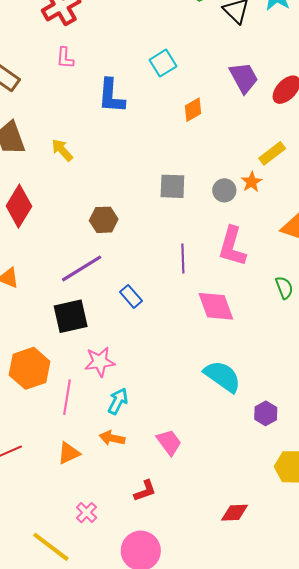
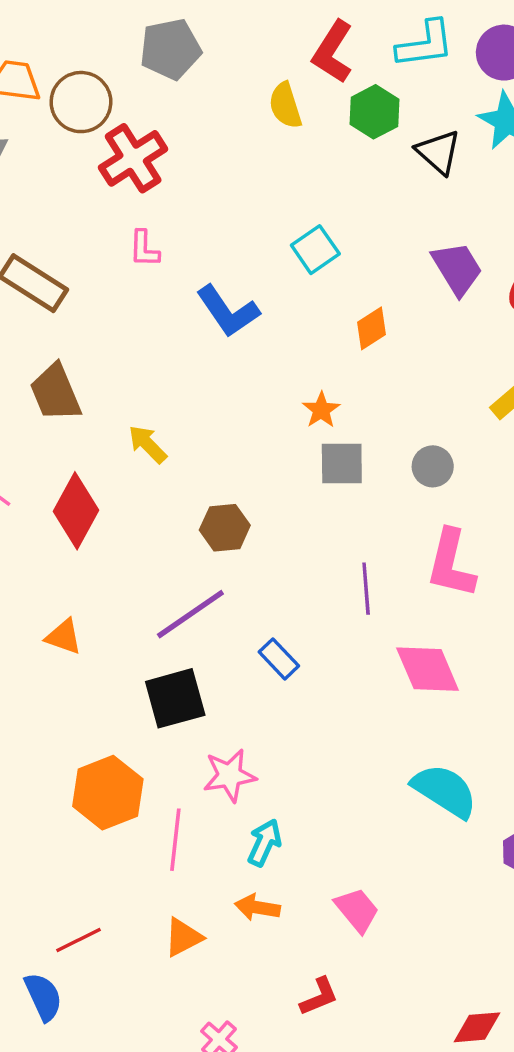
blue L-shape: (111, 96) -> (228, 311), turned -36
yellow arrow: (62, 150) -> (148, 444), moved
orange star: (252, 182) -> (321, 410), moved

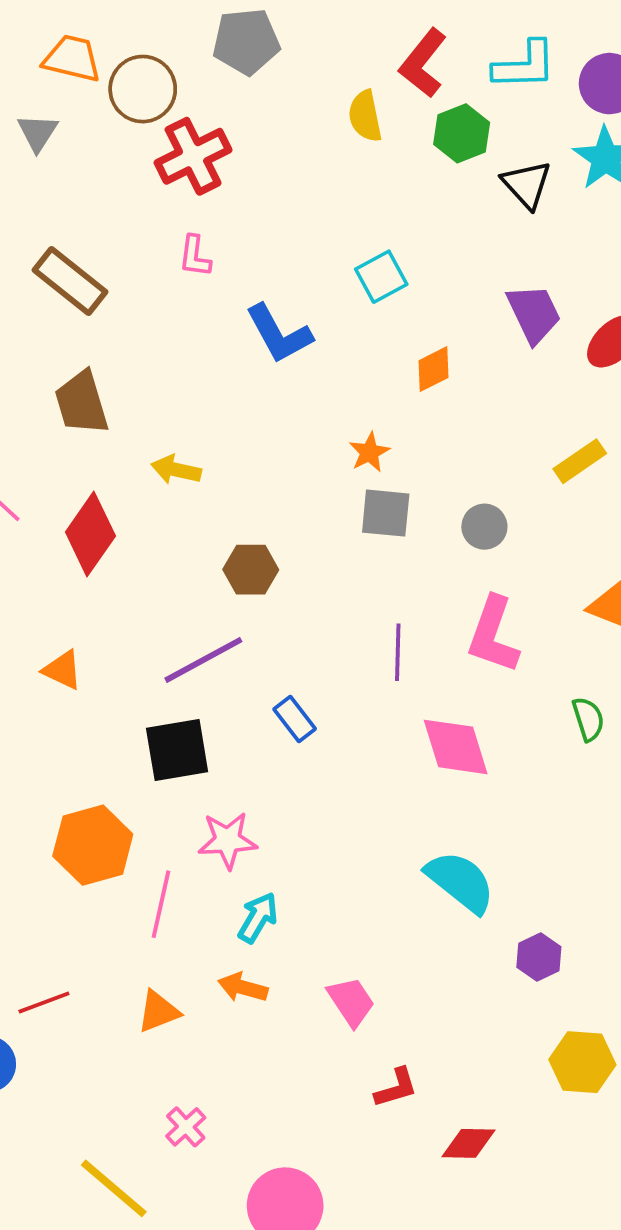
yellow arrow: (148, 444) -> (176, 470), turned -39
red L-shape: (319, 997) -> (396, 1088), moved

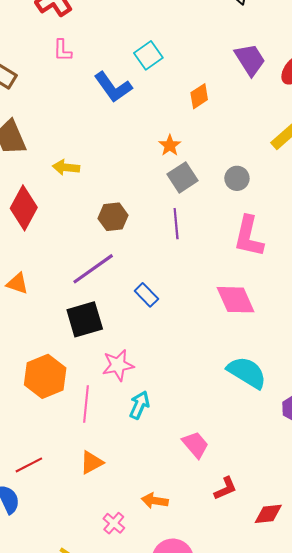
cyan square: (381, 277) -> (148, 55), moved
gray square: (386, 513) -> (183, 177), turned -32
purple line: (398, 652) -> (176, 224), moved
orange arrow: (243, 987) -> (155, 501), moved

